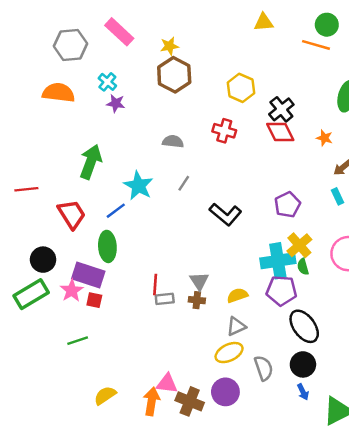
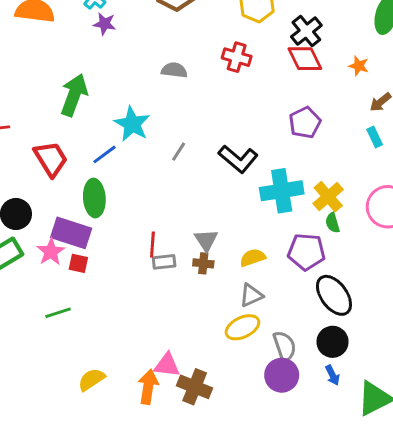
gray line: (184, 183) -> (179, 152), moved
purple pentagon: (287, 205) -> (305, 123), moved
cyan cross: (278, 261) -> (282, 191), moved
purple circle: (225, 392) -> (282, 375), moved

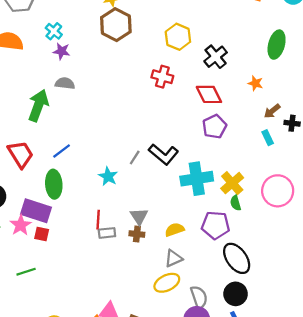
red diamond: (305, 59) -> (209, 94), moved
gray semicircle: (174, 70) -> (65, 83), moved
cyan star: (132, 124) -> (108, 176), moved, size x0.7
gray line: (179, 152) -> (135, 158), moved

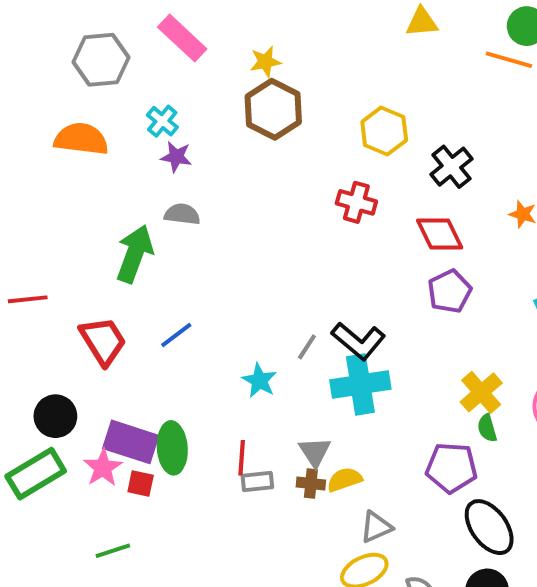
cyan cross: (197, 179) -> (360, 384), moved
green ellipse: (54, 184) -> (172, 448), moved
yellow semicircle: (175, 230) -> (345, 480), moved

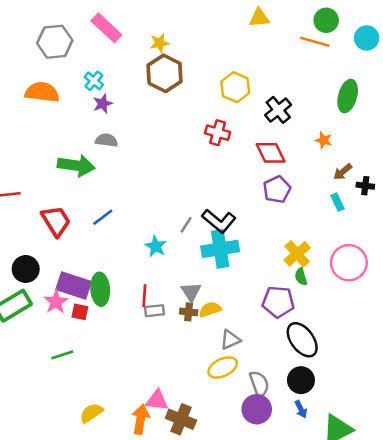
purple star: (176, 157) -> (103, 104), turned -30
green arrow: (135, 254) -> (76, 165), turned 78

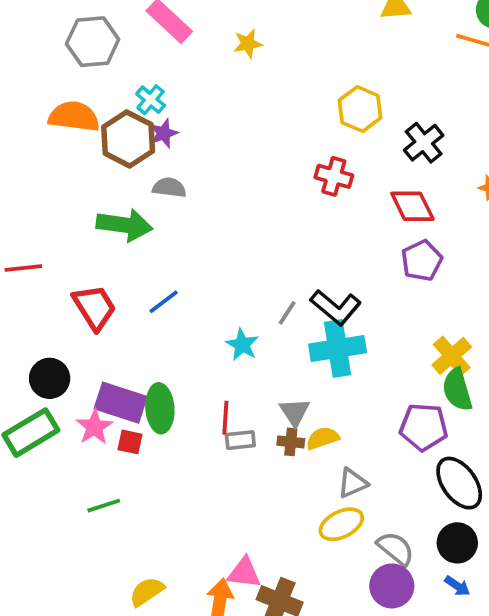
brown hexagon: (165, 73) -> (128, 139), moved
green semicircle: (301, 277) -> (457, 390), size x1.6
gray semicircle: (259, 384) -> (396, 549), turned -32
blue arrow: (301, 409) -> (457, 586), turned -30

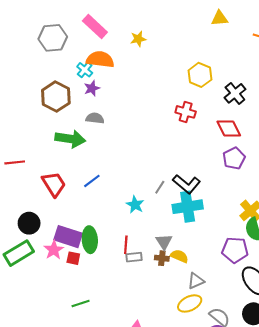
orange semicircle: (74, 116) -> (100, 59), moved
brown hexagon: (128, 139) -> (56, 97), moved
yellow semicircle: (323, 438) -> (179, 256), turned 42
green line: (104, 506) -> (81, 303), moved

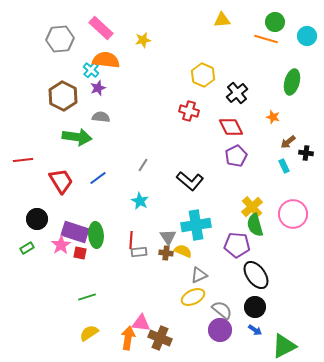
gray line: (160, 187) -> (143, 165), moved
cyan cross: (188, 207) -> (196, 225), moved
green rectangle: (19, 253) -> (27, 248), size x0.5

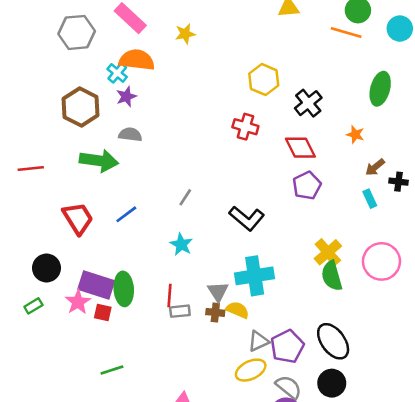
red line: (23, 160) -> (31, 169), moved
purple pentagon: (237, 245) -> (287, 346), moved, turned -30

